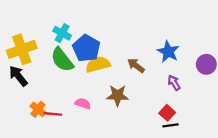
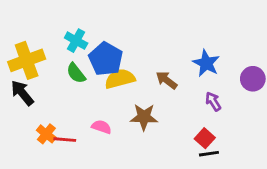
green semicircle: (62, 60) -> (76, 73), size x0.7

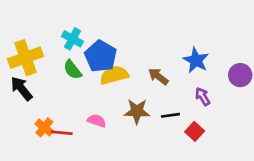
black line: (209, 154) -> (170, 115), moved

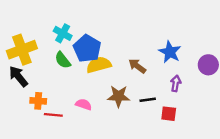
purple arrow: (203, 97) -> (176, 83), turned 42
orange cross: (44, 127) -> (38, 101), moved, turned -35
red square: (195, 131) -> (169, 114), turned -35

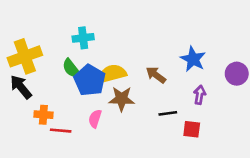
cyan cross: (63, 33) -> (83, 38), moved, turned -36
blue pentagon: (87, 48) -> (90, 80), moved
brown star: (119, 96) -> (122, 99), moved
pink semicircle: (84, 104) -> (95, 119), turned -91

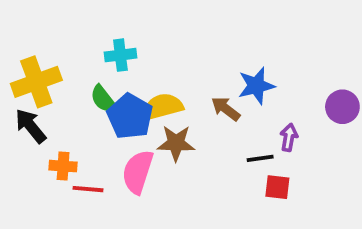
blue star: (193, 59) -> (256, 86), moved, turned 30
black line: (168, 113) -> (260, 158), moved
pink semicircle: (95, 119) -> (138, 172), size x1.6

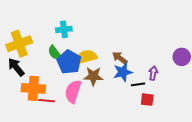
blue star: (256, 86) -> (123, 72), moved
orange cross: (63, 166) -> (33, 88), size x1.6

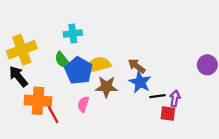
blue star: (123, 72) -> (140, 82), turned -30
purple arrow: (153, 73) -> (175, 98), moved
pink semicircle: (73, 91) -> (83, 104), size x0.6
red line: (47, 101) -> (53, 115), turned 56

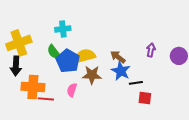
black arrow: (18, 76) -> (16, 66), turned -138
purple arrow: (175, 98) -> (151, 50), moved
red line: (53, 115) -> (46, 99), turned -56

